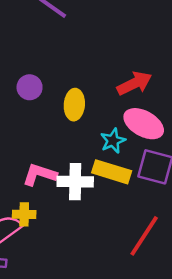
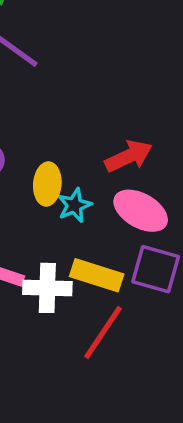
cyan star: (113, 141) -> (74, 205), moved
red line: (144, 236) -> (103, 333), moved

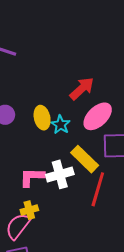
pink ellipse: (141, 211) -> (98, 116), turned -56
yellow rectangle: (97, 275) -> (85, 159), turned 44

